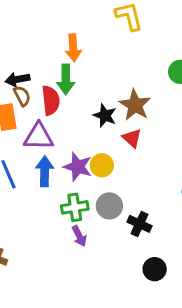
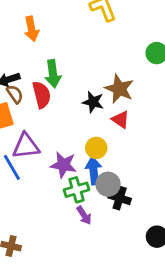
orange arrow: (73, 48) -> (31, 29), moved
purple triangle: (39, 137) -> (26, 146), moved
purple star: (78, 167) -> (63, 165), moved
blue arrow: (45, 171) -> (94, 171), moved
black cross: (140, 224) -> (120, 198), moved

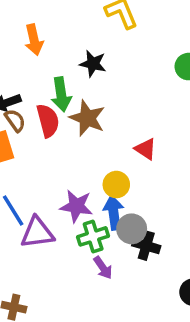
brown star: (119, 89) -> (87, 118), moved
black star: (93, 102) -> (93, 64), moved
purple triangle: (26, 146) -> (37, 233), moved

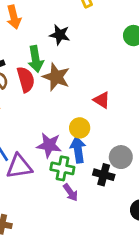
gray circle: (132, 229) -> (121, 157), moved
green cross: (93, 236) -> (62, 168), turned 30

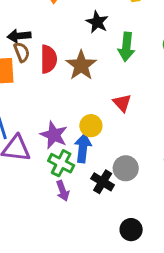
green arrow: (36, 59) -> (126, 47), moved

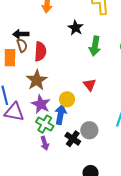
brown star: (81, 65) -> (37, 80), moved

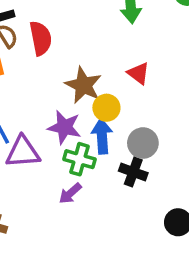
brown star: (37, 80) -> (83, 85), moved
gray circle: (89, 130) -> (143, 143), moved
purple arrow: (45, 143) -> (70, 193), moved, turned 80

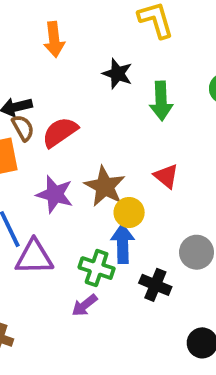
red semicircle: (41, 38) -> (60, 132), turned -116
purple star: (64, 127) -> (55, 194), moved
gray circle: (143, 143) -> (197, 252), moved

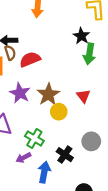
black star: (117, 74) -> (81, 36), moved
blue arrow: (123, 244) -> (44, 172), moved

